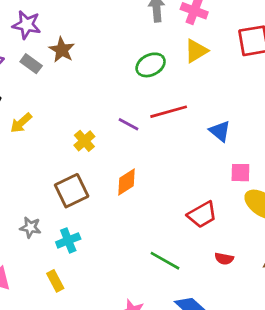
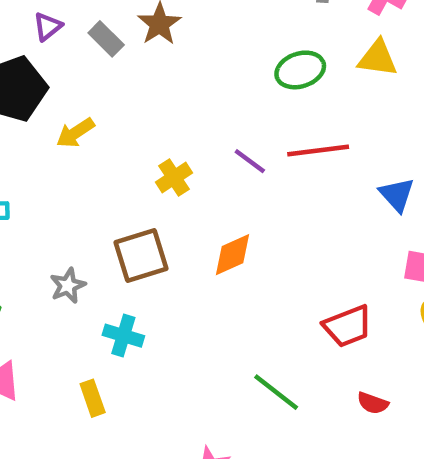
yellow triangle: (196, 51) -> (378, 58), turned 30
gray star: (30, 227) -> (68, 286), moved, turned 30
cyan cross: (68, 240) -> (123, 336), turned 30

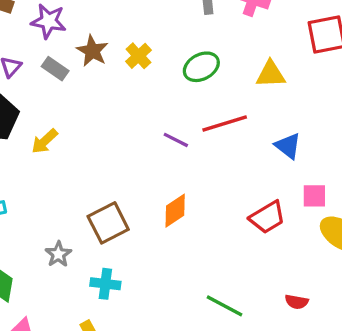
yellow triangle: (378, 58) -> (271, 74), moved
yellow cross: (174, 178) -> (138, 56), moved
red trapezoid: (348, 326) -> (267, 217), moved

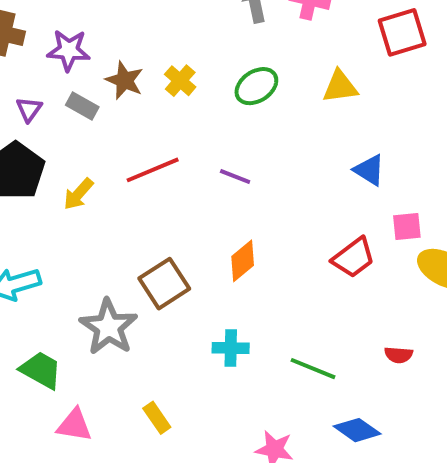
red line: (225, 123) -> (153, 170), moved
gray star: (58, 254) -> (109, 327), size x1.8
cyan cross: (105, 284) -> (231, 348), moved

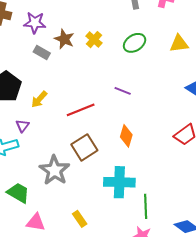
purple triangle: (29, 109) -> (22, 126), moved
red line: (153, 170) -> (81, 110), moved
orange diamond: (243, 261) -> (126, 136), turned -35
cyan cross: (231, 348) -> (119, 182), size x1.6
green line: (313, 369) -> (146, 206), moved, turned 65

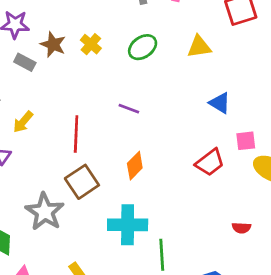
red line: (81, 110) -> (76, 134), turned -64
orange diamond: (126, 136) -> (135, 166), turned 30

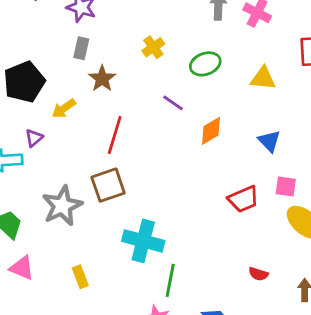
brown star: (53, 44) -> (102, 79), moved
gray rectangle: (25, 62) -> (81, 48), turned 60
purple line: (129, 109) -> (173, 103), moved
orange diamond: (135, 166) -> (211, 131), moved

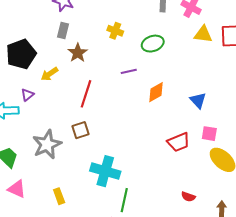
yellow cross: (153, 47) -> (115, 31), turned -35
yellow triangle: (263, 78) -> (203, 34), moved
purple line: (173, 103) -> (129, 71), turned -49
brown square: (108, 185) -> (81, 130), size x0.7

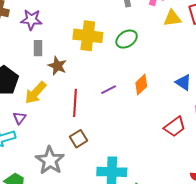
yellow cross: (115, 31) -> (88, 36), size x1.8
purple line: (129, 71) -> (109, 90), moved
yellow arrow: (49, 74) -> (35, 93), size x1.4

